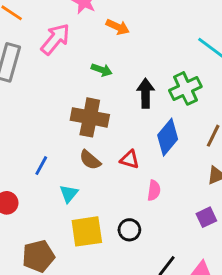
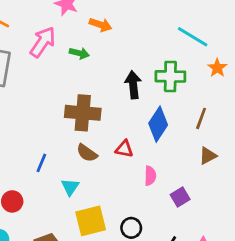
green arrow: (102, 70) -> (79, 53), moved
green cross: (185, 88) -> (170, 76), turned 32
purple square: (206, 217) -> (180, 197), moved
black circle: (129, 230) -> (131, 228), moved

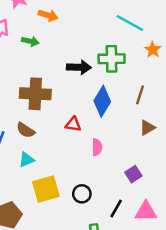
black arrow: (133, 85) -> (79, 67), turned 100
brown semicircle: (87, 153) -> (26, 130), moved
cyan triangle: (70, 187) -> (26, 160), turned 35
purple square: (180, 197) -> (133, 174), moved

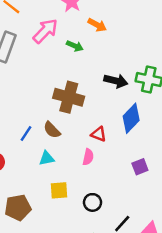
pink semicircle: (97, 147) -> (88, 157), moved
purple square: (133, 174) -> (140, 167), moved
yellow square: (46, 189) -> (59, 190), size x0.7

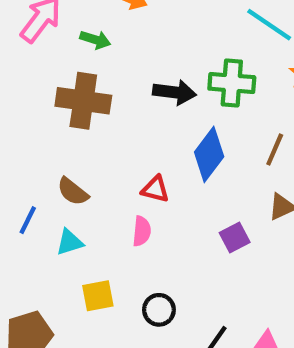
brown cross: (69, 97) -> (83, 101), moved
blue line: (26, 134) -> (28, 220), moved

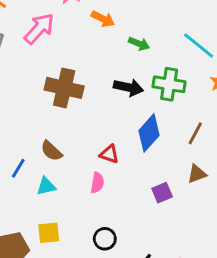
green arrow: (95, 40) -> (139, 44), moved
yellow square: (98, 296) -> (49, 233), moved

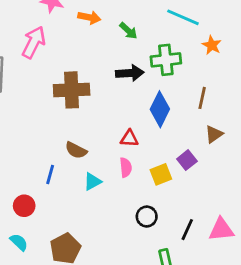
green arrow: (139, 44) -> (128, 31), turned 36
cyan triangle: (46, 186) -> (93, 182), moved
yellow square: (49, 233) -> (161, 174), moved

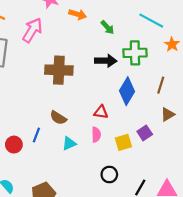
red circle: (24, 206) -> (14, 145), moved

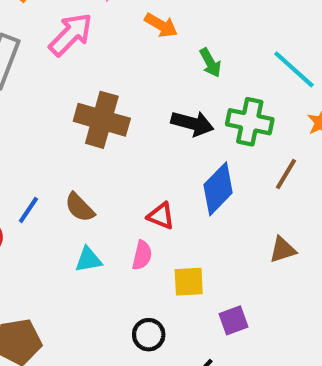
brown line: (161, 85) -> (286, 174), moved
purple square: (145, 133) -> (233, 320), moved
blue line: (36, 135) -> (28, 210), moved

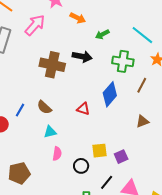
green arrow: (210, 63) -> (102, 34), turned 96
black arrow: (192, 123) -> (82, 57), moved
pink semicircle: (142, 255) -> (57, 154), moved
yellow square: (189, 282) -> (100, 151), moved

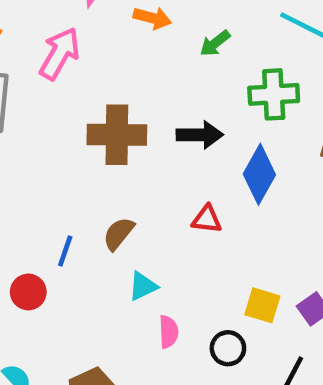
black arrow: (82, 57) -> (200, 135), moved
brown semicircle: (44, 107) -> (119, 234), turned 98
yellow square: (100, 151) -> (262, 305), turned 35

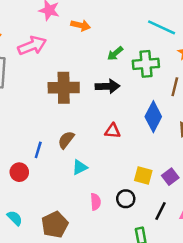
green arrow: (215, 43) -> (115, 54), moved
pink arrow: (60, 54) -> (32, 46), turned 40
blue diamond: (259, 174) -> (153, 117), moved
pink semicircle: (169, 332) -> (96, 202), moved

